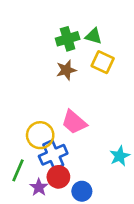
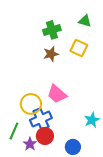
green triangle: (94, 36) -> (85, 21), moved
blue circle: (82, 191) -> (73, 147), moved

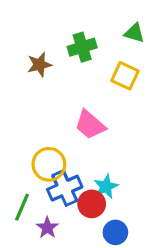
brown star: (51, 54) -> (39, 65), moved
pink trapezoid: (57, 94) -> (90, 125), moved
cyan star: (92, 120) -> (106, 186), moved
red circle: (45, 136) -> (92, 204), moved

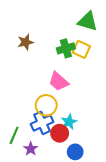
green triangle: (134, 33) -> (88, 21), size x1.5
green cross: (82, 47) -> (66, 48), moved
yellow circle: (49, 164) -> (46, 105), moved

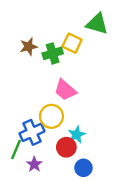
green cross: (66, 48) -> (53, 53), moved
yellow square: (81, 49) -> (72, 43), moved
blue cross: (42, 123) -> (32, 132), moved

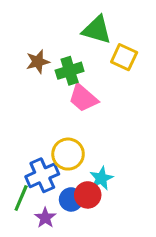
green triangle: (97, 24) -> (97, 30), moved
yellow square: (72, 43) -> (124, 57), moved
pink trapezoid: (65, 90) -> (83, 98), moved
blue circle: (83, 168) -> (71, 199), moved

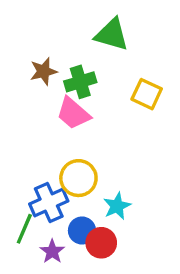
yellow square: (124, 57) -> (147, 94), moved
pink trapezoid: (83, 98) -> (73, 113), moved
red circle: (88, 195) -> (101, 243), moved

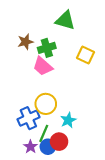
green line: (24, 229) -> (44, 133), moved
blue circle: (82, 231) -> (48, 147), moved

